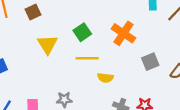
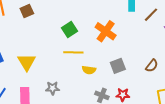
yellow triangle: (47, 44) -> (27, 62), moved
gray square: (150, 62) -> (118, 66), moved

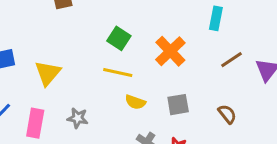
brown line: (151, 15) -> (232, 60), moved
green square: (69, 30) -> (119, 38), turned -35
brown semicircle: (152, 66) -> (227, 114), turned -88

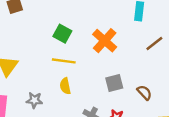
yellow semicircle: (135, 102) -> (65, 86), moved, turned 63
brown semicircle: (227, 114) -> (144, 93), moved

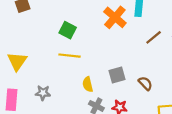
orange cross: (105, 41) -> (115, 17), moved
yellow semicircle: (65, 86) -> (88, 84), moved

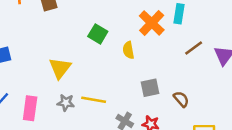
yellow line: (69, 56) -> (94, 100), moved
yellow triangle: (17, 61) -> (60, 68), moved
yellow semicircle: (88, 84) -> (128, 50), moved

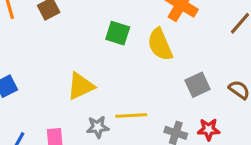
yellow semicircle: (128, 50) -> (160, 44), size x1.5
yellow triangle: (60, 68) -> (81, 86), turned 40

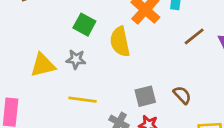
gray square: (198, 85) -> (145, 96), moved
gray star: (98, 127) -> (76, 59), moved

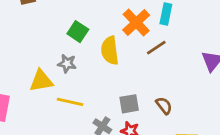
brown line: (194, 36) -> (156, 48), moved
yellow triangle: (43, 65) -> (41, 81), moved

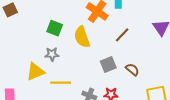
brown line: (156, 48) -> (122, 35), moved
gray square: (129, 104) -> (108, 65), moved

